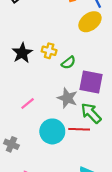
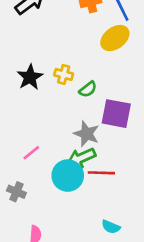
pink line: (28, 103) -> (31, 153), moved
green arrow: (91, 113) -> (81, 158), moved, turned -70

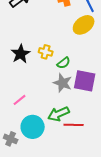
gray star: (87, 134) -> (63, 83), moved
pink line: (31, 153) -> (20, 100), moved
cyan circle: (68, 176) -> (33, 127), moved

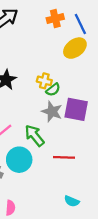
yellow cross: (46, 52) -> (44, 81), moved
green arrow: (59, 114) -> (34, 136), moved, turned 75

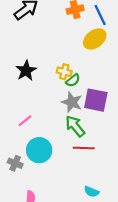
green arrow: (34, 136) -> (75, 126), moved

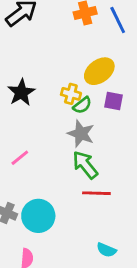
yellow ellipse: (95, 39) -> (99, 71), moved
purple square: (96, 100) -> (113, 101), moved, size x0.6
cyan circle: (39, 150) -> (38, 216), moved

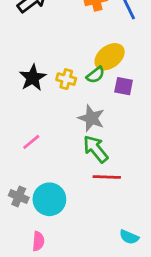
yellow cross: (71, 94) -> (66, 79), moved
green semicircle: (82, 105) -> (96, 75), moved
cyan semicircle: (106, 250) -> (129, 237), moved

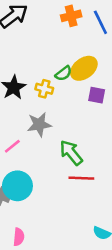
green semicircle: (96, 75) -> (63, 73), moved
gray star: (91, 118) -> (39, 125), moved, turned -30
cyan circle: (49, 199) -> (17, 186), moved

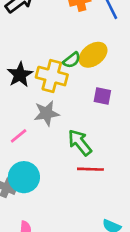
yellow cross: (44, 89) -> (52, 76), size x1.6
purple square: (97, 95) -> (102, 96), moved

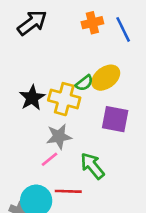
purple square: (102, 96) -> (115, 119), size x1.5
pink line: (19, 136) -> (50, 159), moved
red line: (90, 169) -> (68, 191), moved

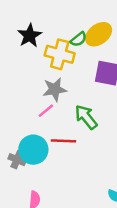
black star: (32, 98) -> (30, 35), moved

